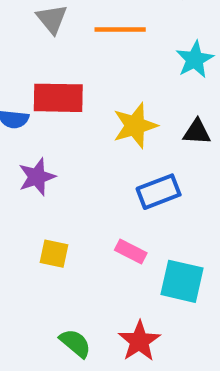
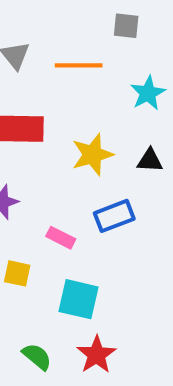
pink rectangle: (131, 251) -> (61, 238), moved
cyan square: (182, 281) -> (79, 299), moved

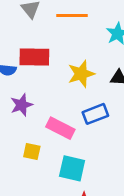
pink rectangle: (61, 238) -> (60, 128), size x1.5

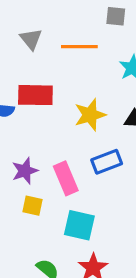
purple star: (21, 105) -> (25, 171), moved
pink rectangle: (60, 128) -> (66, 178), turned 40

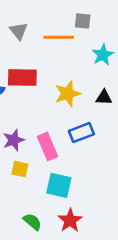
gray square: (116, 16) -> (83, 21), moved

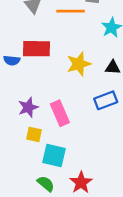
blue rectangle: (81, 133) -> (106, 100), moved
cyan square: (59, 185) -> (54, 156), moved

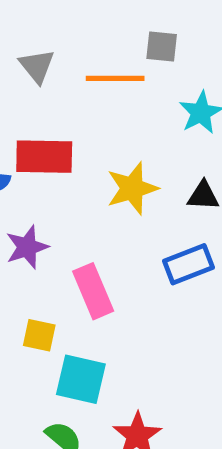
purple star: (28, 107) -> (27, 247), moved

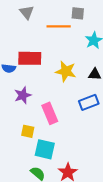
gray triangle: (37, 66) -> (27, 12), moved
yellow star: (132, 188) -> (66, 71), turned 30

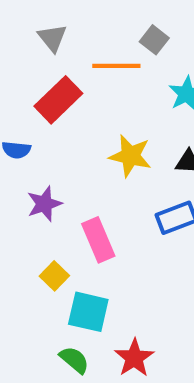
gray square: (78, 13) -> (154, 40), turned 32
red rectangle: (30, 58) -> (58, 100), moved, turned -45
yellow square: (28, 131) -> (54, 276), turned 32

